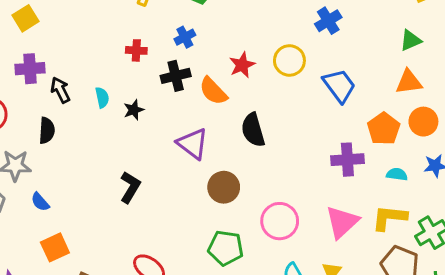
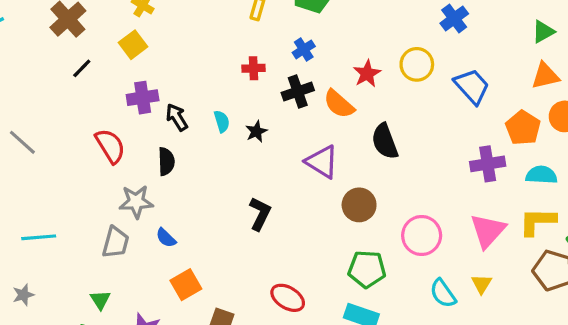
cyan semicircle: (397, 174) -> (541, 175), size x1.4

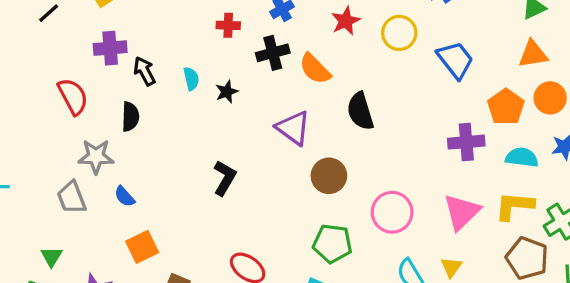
red star: (367, 74) -> (346, 21), moved
gray trapezoid: (116, 242) -> (72, 198), turned 140

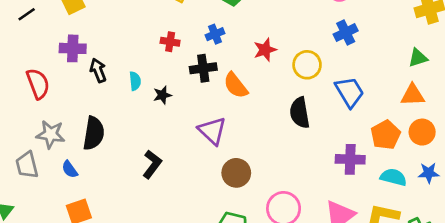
black semicircle: (360, 111) -> (300, 113), moved
black semicircle: (130, 117) -> (94, 133), moved, size x1.4

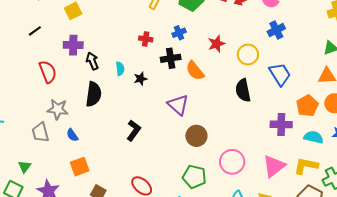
black line: (27, 14) -> (35, 31), moved
black semicircle: (94, 133) -> (94, 94), moved

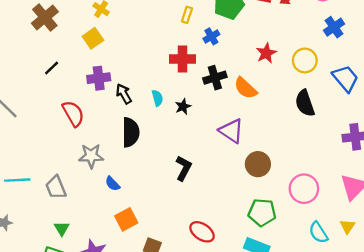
blue cross: (179, 33) -> (211, 36), moved
red cross: (146, 39) -> (182, 59), size x1.5
gray trapezoid: (40, 132) -> (56, 187), moved

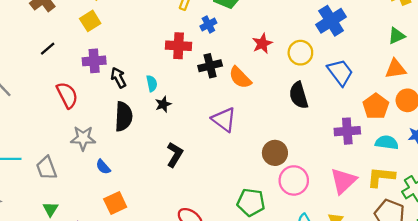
blue cross: (334, 27) -> (331, 21), size x1.4
black star: (183, 107) -> (163, 104), moved
brown circle: (258, 164) -> (275, 153), moved

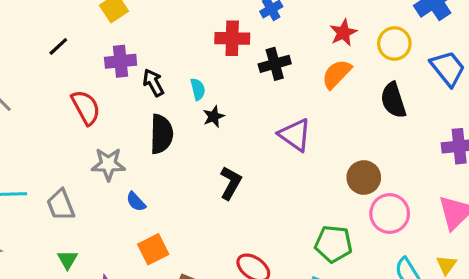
orange semicircle: (240, 78) -> (337, 74), moved, turned 90

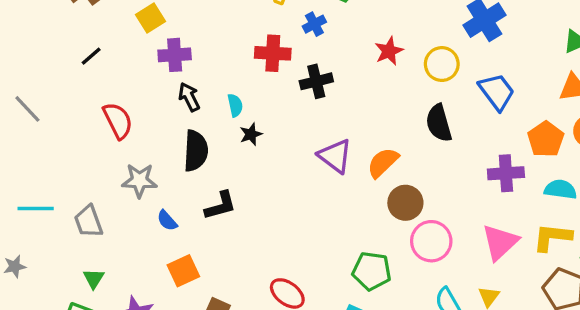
purple cross: (121, 61) -> (175, 55), moved
orange semicircle: (337, 74) -> (383, 163), moved
black L-shape: (231, 183) -> (221, 206), moved, turned 44

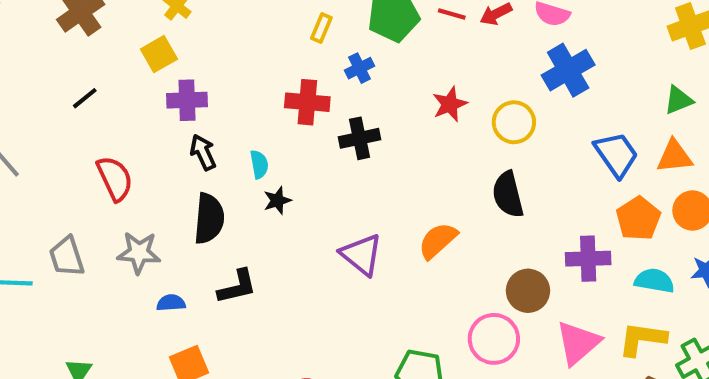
blue trapezoid: (497, 92) -> (616, 154), moved
purple triangle: (335, 156) -> (362, 255), moved
brown circle: (405, 203) -> (528, 291), moved
blue semicircle: (167, 220) -> (171, 303), turned 125
gray trapezoid: (88, 221) -> (67, 257), moved

